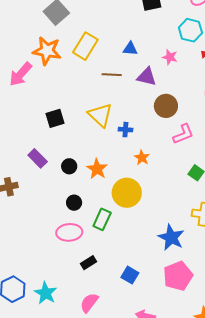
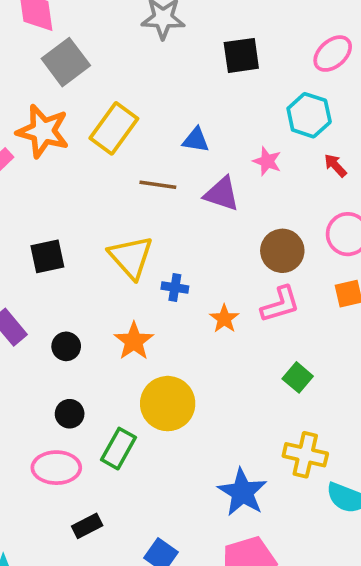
brown circle: (166, 106) -> (282, 251), moved
orange star: (142, 158) -> (224, 319), moved
orange star: (97, 169) -> (134, 341), moved

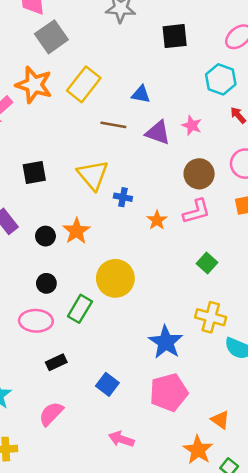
pink star: (267, 161) -> (192, 125), moved
orange star: (134, 341) -> (76, 231), moved

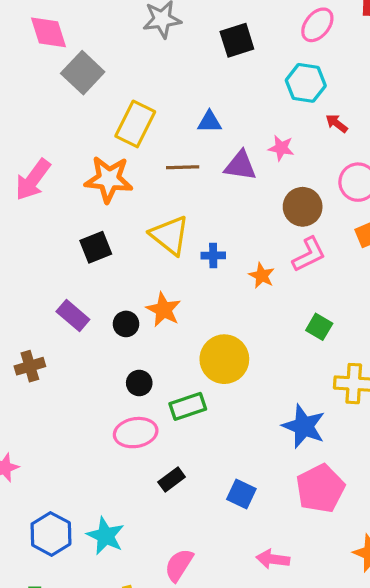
orange star: (34, 85) -> (109, 179), moved
green square: (207, 263) -> (319, 327), moved
green rectangle: (80, 309) -> (188, 406), turned 52
pink semicircle: (51, 414) -> (179, 565), moved

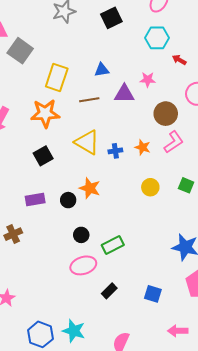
orange star: (262, 276) -> (143, 147), moved
purple rectangle: (73, 316) -> (35, 199), turned -42
yellow circle: (224, 359) -> (150, 187), moved, size x0.6

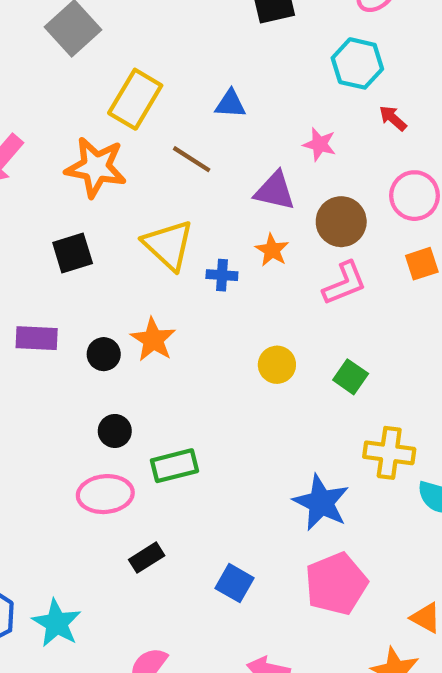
purple triangle: (124, 94) -> (275, 191), moved
brown line: (89, 100) -> (192, 159), turned 30
orange star: (143, 147) -> (272, 250), moved

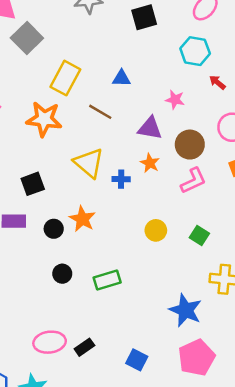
black square: (73, 253) -> (33, 184), moved
green rectangle: (175, 466) -> (107, 280), moved
pink ellipse: (105, 494) -> (50, 342), moved

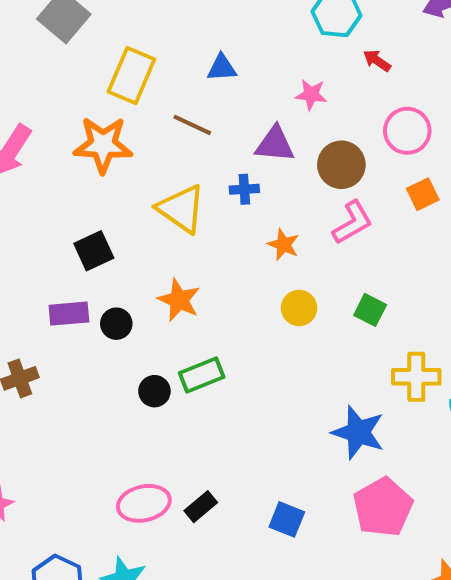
orange star: (150, 163) -> (283, 245), moved
blue cross: (121, 179) -> (244, 189), moved
black circle: (54, 229) -> (116, 324), moved
green rectangle: (107, 280) -> (202, 375), moved

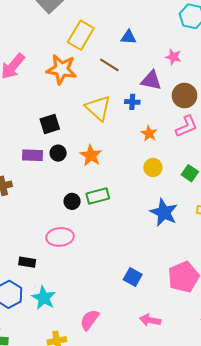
black circle: (116, 324) -> (58, 153), moved
blue star: (358, 432) -> (164, 212), moved
pink ellipse: (144, 503) -> (60, 237), moved
black rectangle: (201, 507) -> (27, 262), moved, turned 42

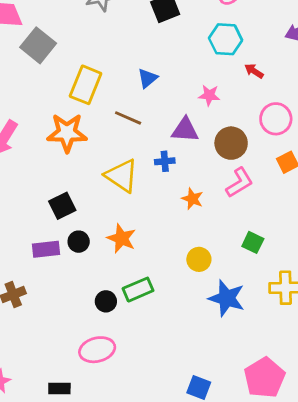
blue triangle: (128, 37) -> (148, 78), turned -35
yellow circle: (153, 167) -> (199, 259), moved

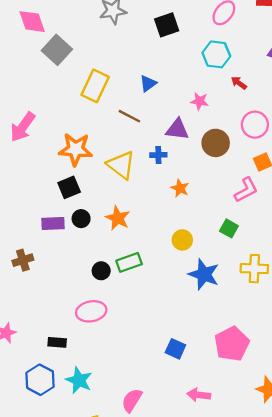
orange star: (67, 133) -> (76, 149), moved
pink L-shape: (239, 183) -> (246, 190), moved

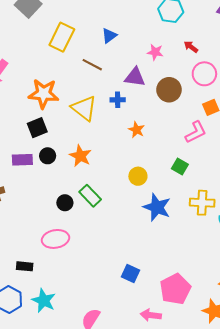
red arrow: (239, 83) -> (191, 47), moved
green rectangle: (129, 262) -> (90, 196), turned 65
pink pentagon: (232, 344) -> (175, 289), moved

